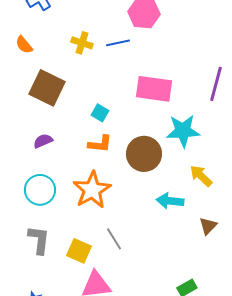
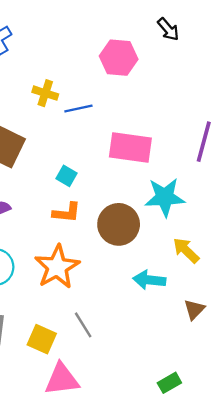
blue line: (118, 43) -> (78, 108), moved

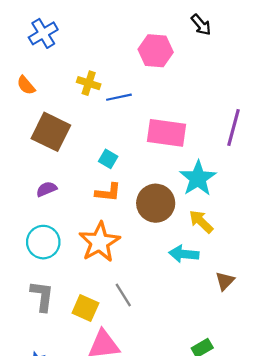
cyan star: (165, 197) -> (198, 178), turned -30
yellow arrow: (186, 250) -> (201, 222), moved

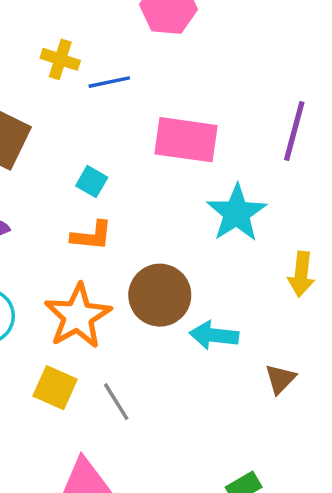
brown circle: (156, 203) -> (160, 295), moved
yellow arrow: (201, 222) -> (301, 274), moved, turned -128
yellow square: (85, 308) -> (55, 388), moved

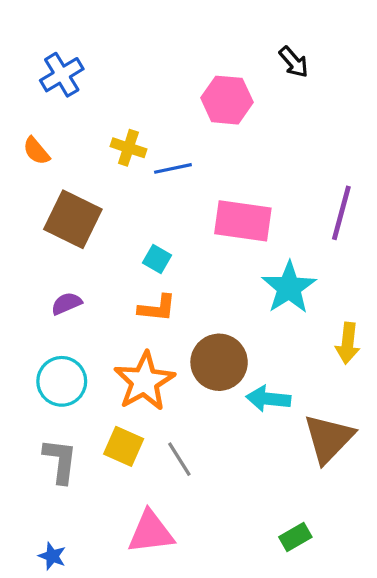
brown triangle: (280, 379) -> (329, 439), size x1.8

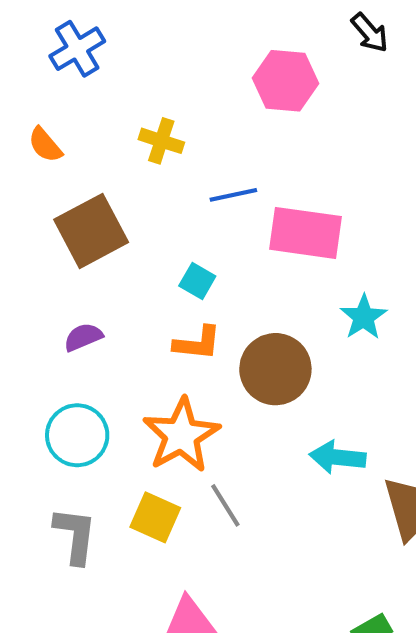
blue line: (173, 168) -> (233, 195), moved
brown square: (73, 219) -> (91, 231), turned 36
cyan star: (289, 288) -> (364, 317), size x0.7
brown circle: (219, 362) -> (275, 369), moved
gray line: (179, 459) -> (225, 505), moved

